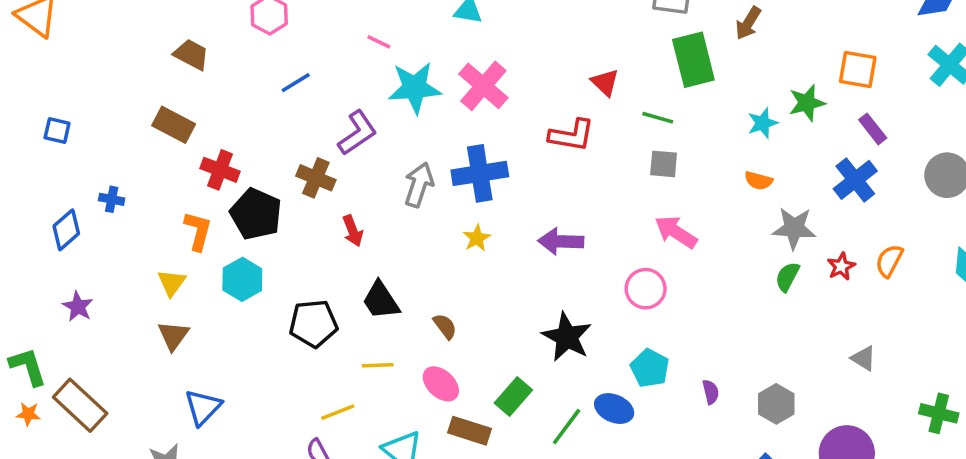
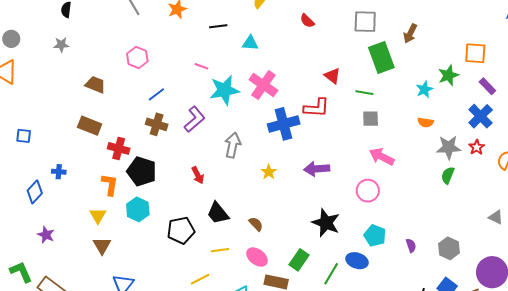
blue cross: (480, 173) -> (284, 124), moved
brown cross: (316, 178) -> (157, 124), moved
red star: (841, 266) -> (477, 147), moved

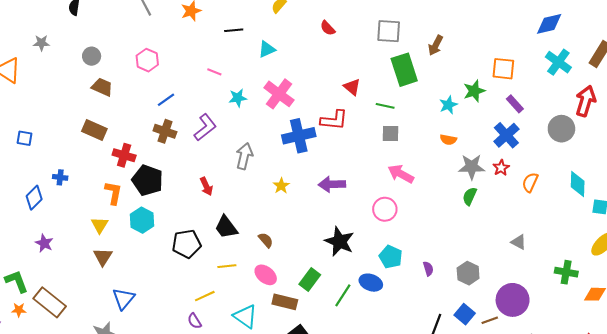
gray circle: (11, 39) -> (92, 56), moved
cyan triangle: (250, 43) -> (267, 49), turned -30
gray star: (61, 45) -> (41, 43), moved
cyan star: (224, 90) -> (238, 98), size x0.6

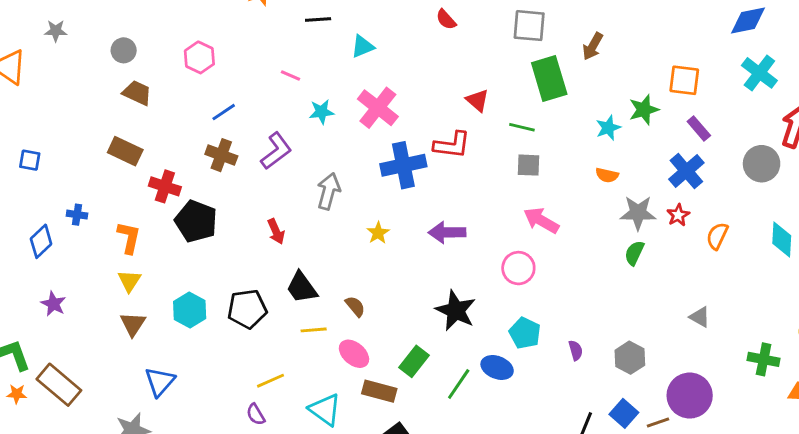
orange L-shape: (113, 193) -> (129, 238), moved
cyan hexagon: (142, 220) -> (190, 310), moved
yellow line: (227, 266) -> (314, 330), moved

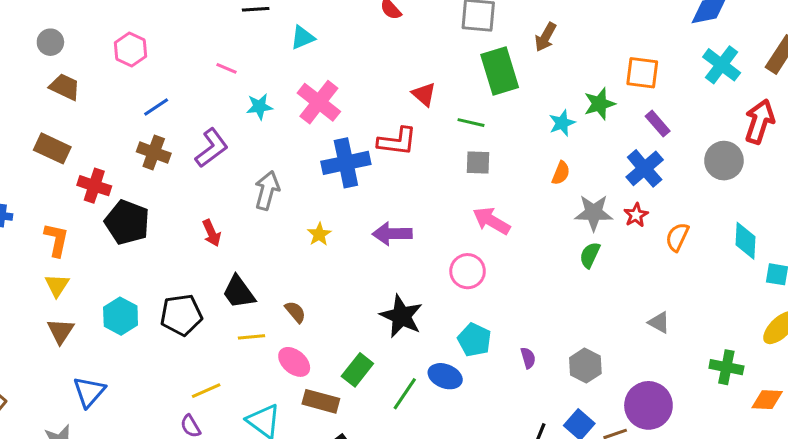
orange semicircle: (607, 175) -> (561, 173), turned -80

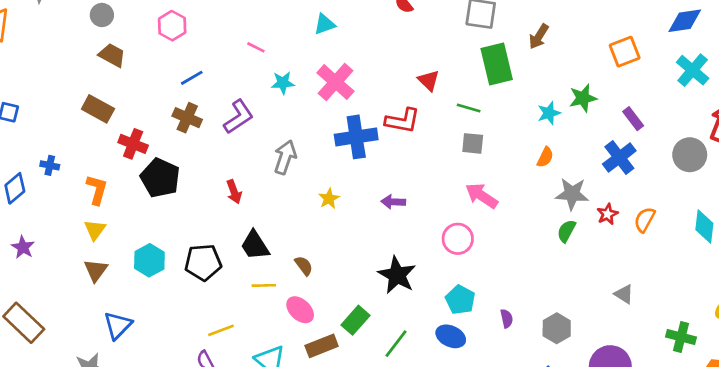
orange square: (642, 73) -> (625, 52), moved, turned -32
red star: (636, 215) -> (607, 214), moved
purple arrow: (392, 234) -> (393, 202), size x0.7
blue ellipse: (445, 376) -> (451, 336), moved
brown rectangle: (321, 401) -> (322, 346), turned -40

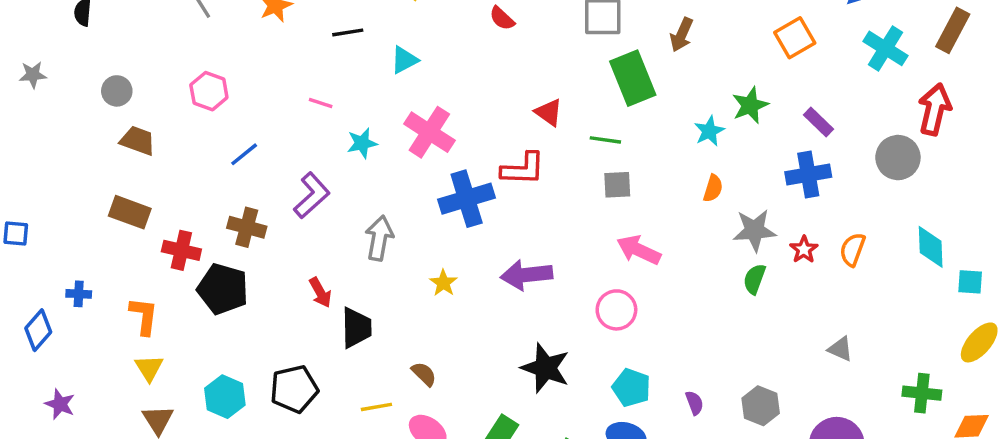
brown cross: (187, 118) -> (247, 227), moved
blue cross: (619, 157) -> (808, 175), turned 36
purple arrow: (393, 202) -> (527, 275), size x1.6
black trapezoid: (255, 245) -> (356, 328), moved, turned -140

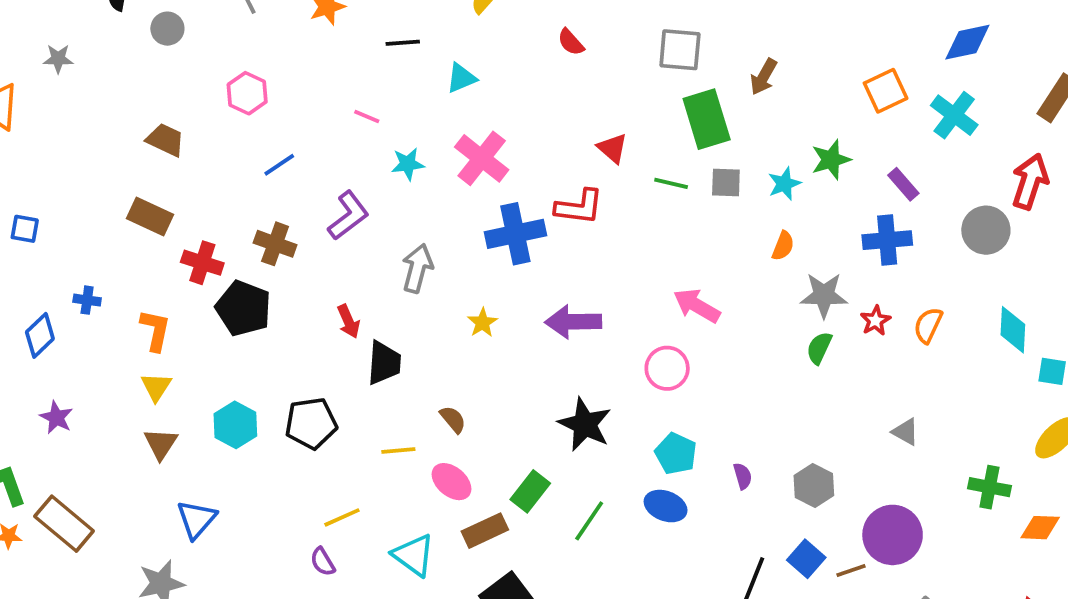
cyan cross: (885, 48) -> (954, 115), moved
gray circle: (117, 91) -> (167, 29), moved
gray square: (617, 185) -> (726, 182), moved

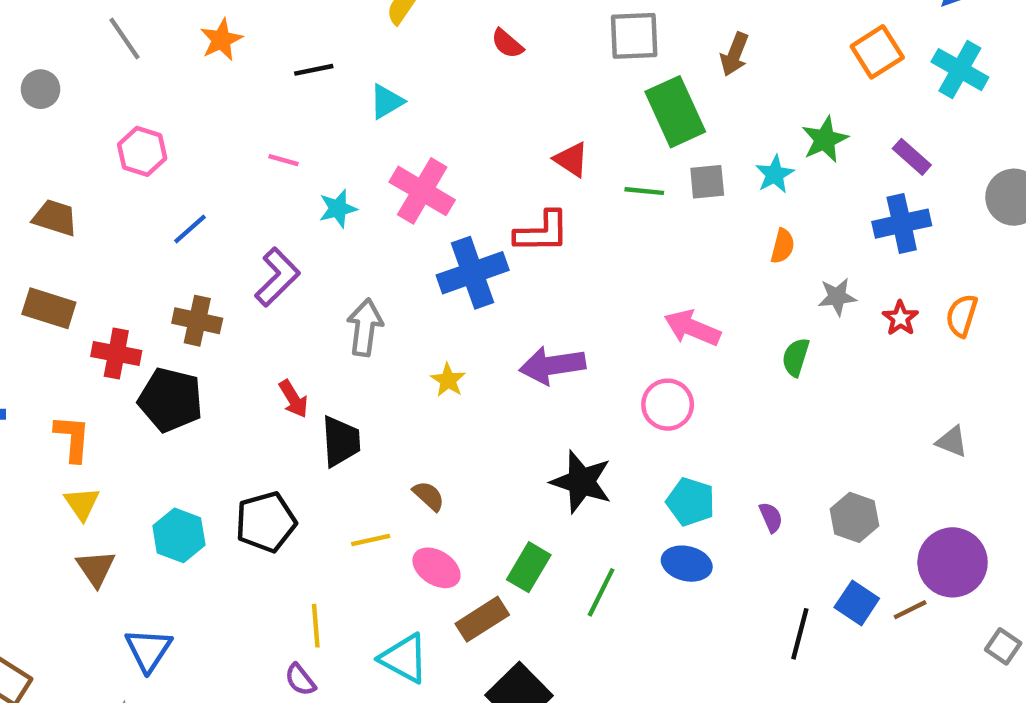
gray star: (824, 295) -> (837, 297), size x0.7
green semicircle: (819, 348) -> (796, 357), moved
yellow line: (342, 517) -> (316, 626), turned -63

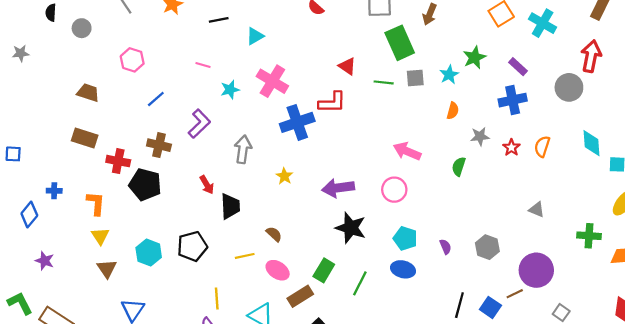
purple arrow: (552, 365) -> (338, 188), moved
blue square: (857, 603) -> (490, 307), moved

